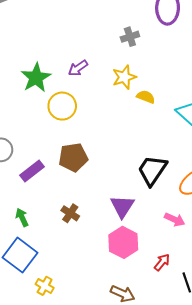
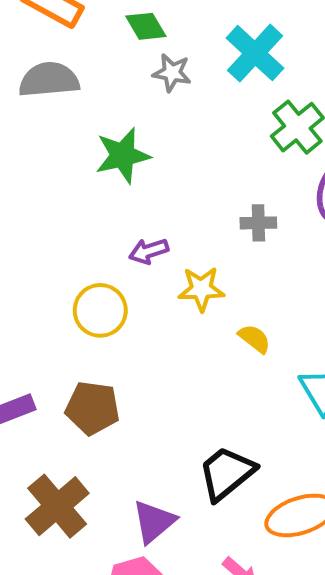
yellow star: (124, 77) -> (201, 289), moved
green star: (36, 78) -> (123, 155), moved
brown cross: (70, 213) -> (57, 506), size x1.8

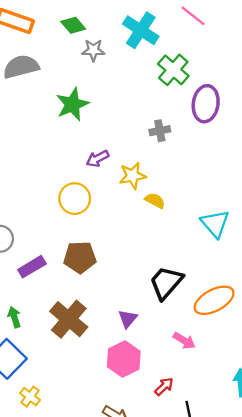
yellow semicircle: (254, 339) -> (155, 201), moved
purple triangle: (154, 522) -> (128, 319), size x0.7

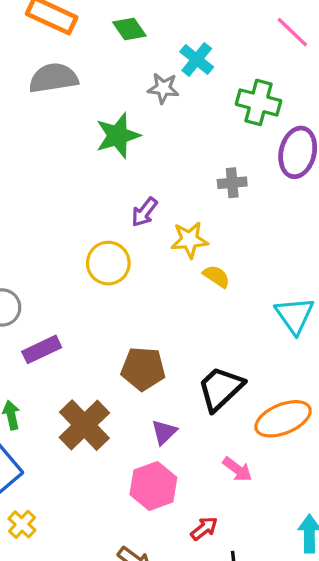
cyan cross: (141, 30) -> (197, 59), moved, size x0.7
gray star: (93, 50) -> (163, 88), moved
green cross: (173, 70) -> (259, 102), turned -32
purple arrow: (97, 159) -> (144, 212), turned -30
brown pentagon: (80, 257) -> (143, 369), moved

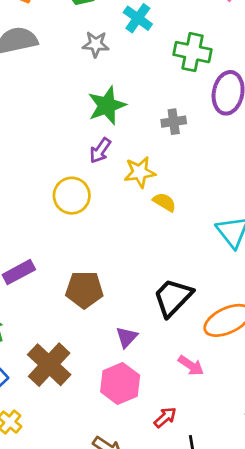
gray star: (163, 88) -> (96, 44), moved
green star: (118, 136) -> (107, 106), moved
brown pentagon: (143, 369) -> (84, 290), moved
brown cross: (84, 425) -> (49, 365), moved

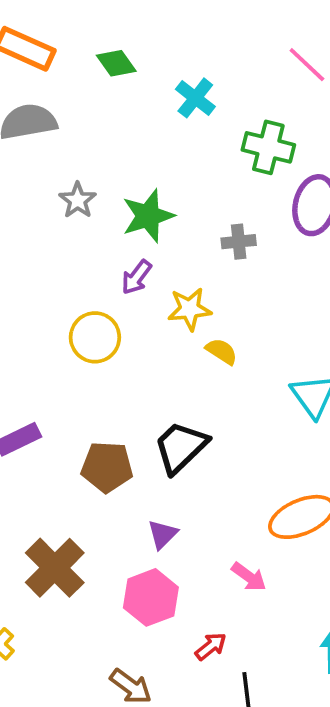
gray star: (96, 44) -> (78, 200), moved, turned 30
black trapezoid: (173, 297) -> (181, 447), moved

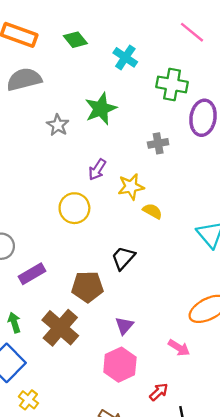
green star: (148, 216) -> (101, 109), moved
black trapezoid: (181, 447) -> (123, 258), moved, size x0.7
brown cross: (55, 568) -> (60, 328), moved

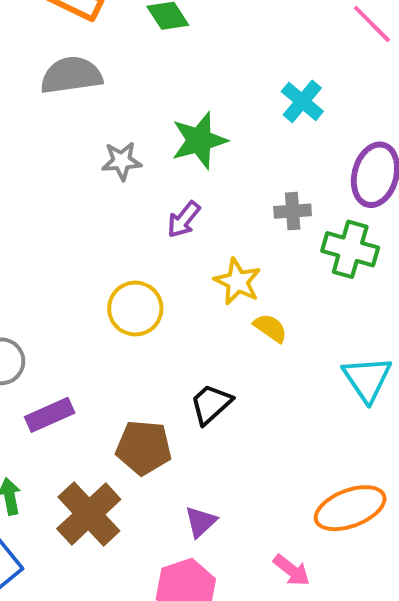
cyan cross: (125, 57) -> (302, 101), moved
green cross: (172, 84) -> (350, 249), moved
gray star: (58, 125) -> (122, 161), turned 30
purple arrow: (97, 170) -> (184, 220), moved
yellow star: (131, 187) -> (238, 282), turned 30

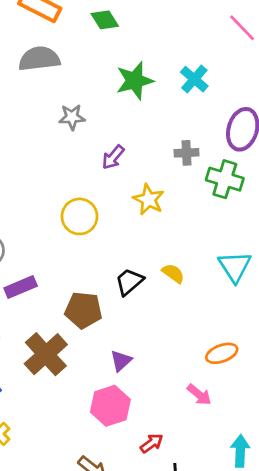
green star: (199, 140) -> (135, 81), moved
yellow semicircle: (270, 328) -> (173, 273), moved
orange ellipse: (350, 508) -> (222, 353), size x0.7
pink arrow: (292, 570) -> (199, 395), moved

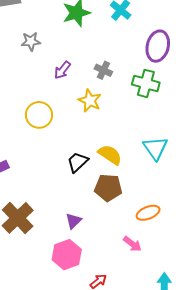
gray cross: (187, 153) -> (103, 70), moved, turned 30
yellow semicircle: (173, 273) -> (110, 155), size x1.4
brown pentagon: (83, 310) -> (108, 188), moved

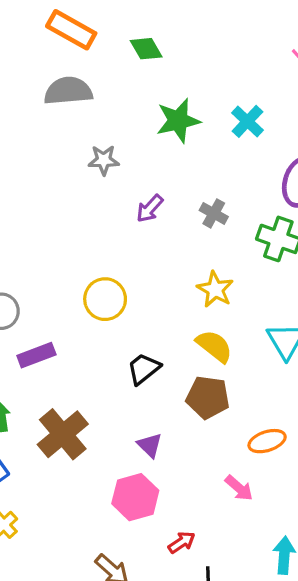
yellow star: (90, 101) -> (215, 289), moved
yellow circle: (39, 115) -> (105, 299), moved
black trapezoid: (78, 162) -> (144, 369), moved
purple triangle: (73, 221) -> (150, 445), turned -36

